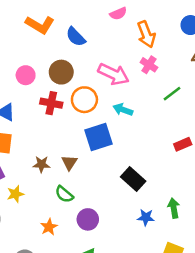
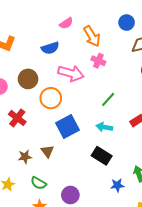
blue semicircle: (76, 37) -> (50, 48), moved, turned -54
green line: (172, 94) -> (108, 99), moved
red cross: (51, 103) -> (17, 118), moved, turned 36
cyan arrow: (123, 110) -> (104, 127), moved
green semicircle: (64, 194) -> (39, 183), moved

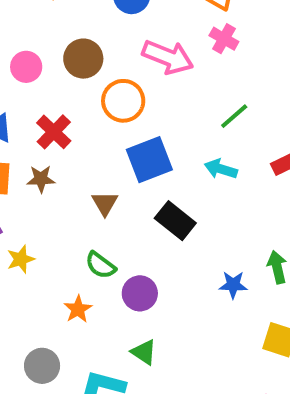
black rectangle: (102, 156) -> (175, 221), moved
brown star: (25, 157) -> (41, 179), moved
green semicircle: (39, 183) -> (100, 265), moved

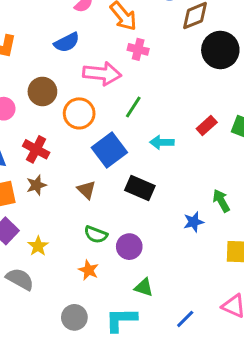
green line: (234, 116) -> (133, 107), moved

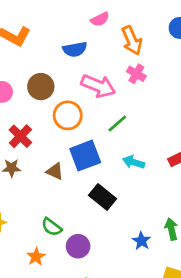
brown triangle: (86, 190) -> (55, 171), moved, turned -36
blue star: (194, 222) -> (141, 241), turned 30

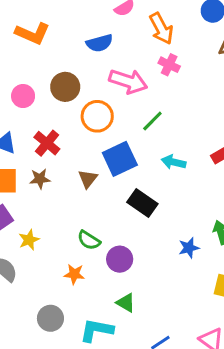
brown triangle: (55, 171) -> (88, 179), turned 48
blue star: (141, 241) -> (189, 248), turned 30
orange star: (36, 257) -> (74, 274), turned -30

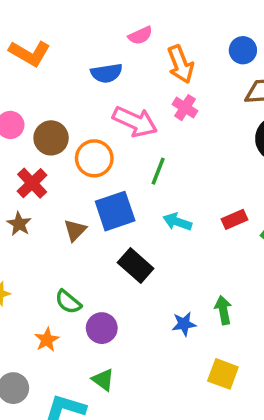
brown circle: (65, 87) -> (51, 138), moved
green line: (152, 121) -> (158, 171), turned -30
brown star: (40, 179) -> (19, 224), turned 30
orange star: (74, 274) -> (47, 340), turned 30

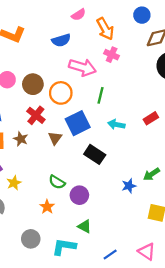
red cross: (32, 183) -> (36, 115), moved
green arrow: (223, 310) -> (152, 174), turned -105

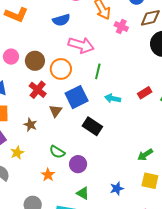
pink cross: (112, 55) -> (121, 27), moved
brown star: (21, 139) -> (30, 125), moved
green arrow: (152, 174) -> (145, 155), moved
blue star: (129, 186) -> (117, 188), moved

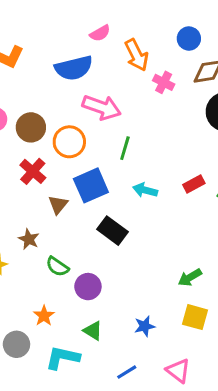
blue semicircle: (61, 20) -> (74, 68), size x1.4
brown star: (30, 125) -> (29, 239), moved
orange star: (48, 175) -> (44, 316), moved

